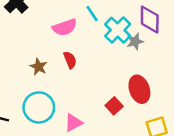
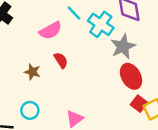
gray star: (135, 42) -> (123, 47), moved, size x1.5
red square: (114, 106) -> (139, 104), moved
cyan circle: (39, 107) -> (30, 110), moved, size x0.6

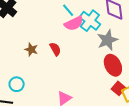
pink semicircle: (50, 31) -> (74, 23), moved
brown star: (32, 72) -> (31, 50), moved
cyan circle: (30, 110) -> (17, 84), moved

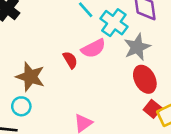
pink semicircle: (74, 23) -> (93, 48), moved
brown star: (31, 50) -> (30, 77), moved, size x1.6

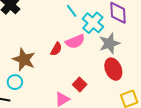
red semicircle: (70, 60) -> (56, 49), turned 56
red square: (153, 109) -> (80, 84), moved

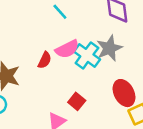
cyan cross: (93, 23) -> (87, 55), moved
red ellipse: (113, 69) -> (124, 93), moved

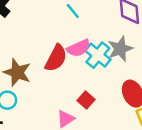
red semicircle: (45, 60) -> (56, 58), size x1.6

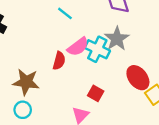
red semicircle: (56, 58) -> (59, 61), size x0.7

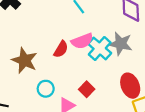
gray star: (117, 39) -> (121, 44), turned 30
cyan circle: (23, 110) -> (46, 89), moved

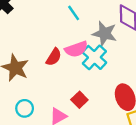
gray star: (121, 44) -> (105, 34), moved
cyan circle: (46, 89) -> (25, 108), moved

